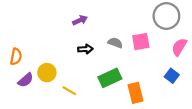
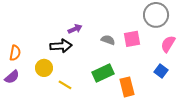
purple arrow: (80, 20) -> (75, 29), moved
black arrow: (85, 49) -> (61, 46), moved, size x1.5
purple semicircle: (26, 80) -> (12, 77), moved

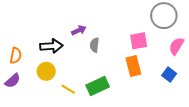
gray semicircle: (108, 40) -> (94, 45), moved, turned -104
black arrow: (61, 46) -> (51, 46), moved
green rectangle: (103, 73) -> (98, 86), moved
orange rectangle: (127, 87) -> (133, 66), moved

